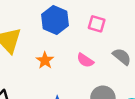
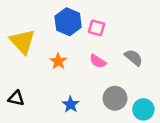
pink square: (97, 24) -> (96, 28), moved

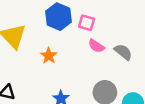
pink semicircle: (98, 61) -> (96, 46), moved

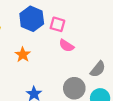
gray semicircle: (123, 52) -> (98, 69), moved, turned 90

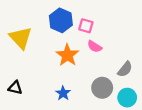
orange star: (23, 55) -> (67, 55), moved, size x1.5

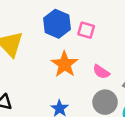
pink semicircle: (95, 46) -> (101, 72), moved

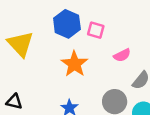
pink semicircle: (101, 72) -> (122, 55), moved, turned -60

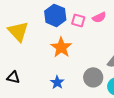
pink semicircle: (122, 55) -> (99, 17), moved

